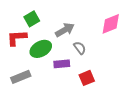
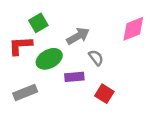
red square: (87, 78) -> (104, 94), turned -35

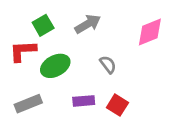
gray arrow: (78, 36) -> (88, 24), moved
purple rectangle: (74, 77) -> (84, 101), moved

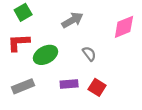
green square: (43, 25) -> (23, 12), moved

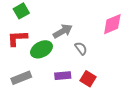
gray arrow: (72, 20) -> (63, 31), moved

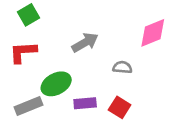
gray semicircle: (81, 48) -> (122, 67), moved, turned -48
green ellipse: (41, 49) -> (56, 84), moved

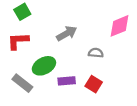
gray rectangle: (29, 106) -> (22, 83), turned 60

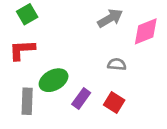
gray arrow: (67, 33) -> (110, 18), moved
purple rectangle: (67, 81) -> (81, 99), turned -49
gray rectangle: (22, 83) -> (27, 101), turned 54

